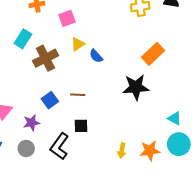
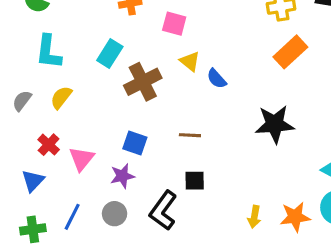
pink square: (67, 18) -> (174, 24), turned 35
yellow triangle: (78, 44) -> (190, 61), turned -48
orange rectangle: (153, 54) -> (290, 52), moved
blue square: (50, 100) -> (135, 143), moved, turned -35

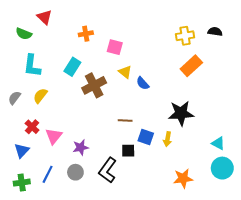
blue square: (135, 143) -> (146, 137), moved
yellow arrow: (254, 217) -> (167, 139), moved
orange star: (295, 217) -> (183, 178), moved

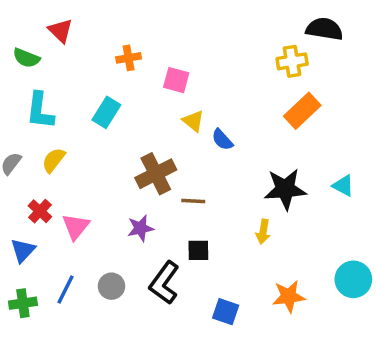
black semicircle: (215, 32) -> (324, 29), moved, size x1.5
brown cross: (94, 85) -> (156, 174), moved
blue square: (146, 137) -> (226, 312), moved
cyan triangle: (218, 143) -> (343, 186), moved
purple star: (81, 147) -> (140, 228), moved

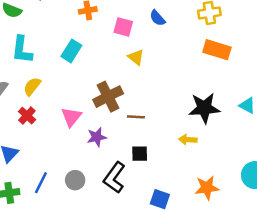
orange rectangle: (302, 111) -> (217, 50), turned 60
blue semicircle: (222, 140) -> (157, 18), moved
red cross: (40, 211) -> (27, 116), moved
pink triangle: (76, 227) -> (71, 117), moved
yellow arrow: (263, 232) -> (188, 140), turned 84

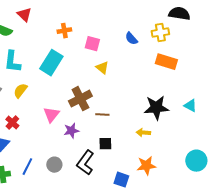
blue semicircle: (157, 18) -> (131, 39), moved
cyan rectangle: (71, 51) -> (51, 63), size x1.4
red cross: (27, 116) -> (12, 123), moved
orange star: (207, 188) -> (146, 166), moved

